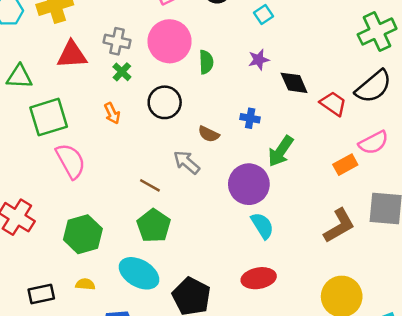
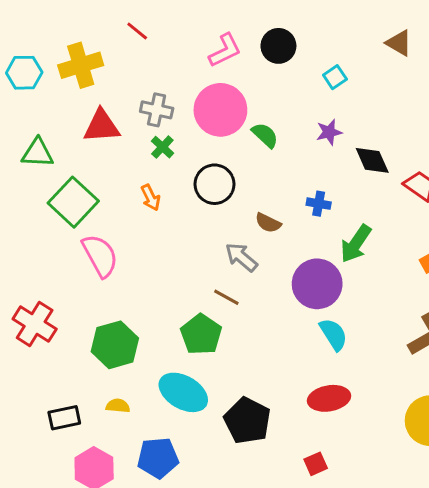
green semicircle: (206, 62) -> (265, 135), turned -45
green square: (49, 117) -> (73, 202), turned -30
brown line: (150, 185) -> (226, 297), moved

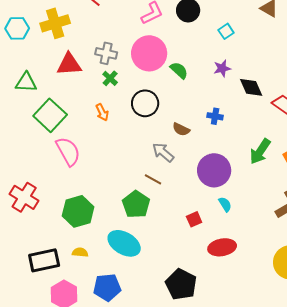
green arrow: (356, 244) -> (260, 151), moved
cyan semicircle: (333, 334) -> (225, 204), size x0.7
black rectangle: (64, 418) -> (44, 260), size x1.4
black pentagon: (247, 421) -> (181, 284), moved
red square: (316, 464) -> (194, 219), moved

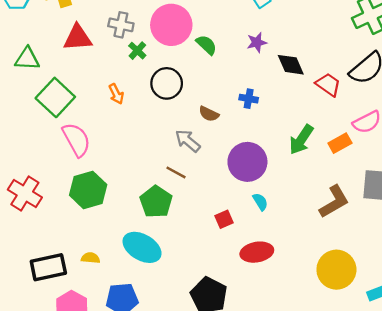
green cross: (110, 78) -> (137, 51), moved
green hexagon: (78, 211) -> (88, 190), moved

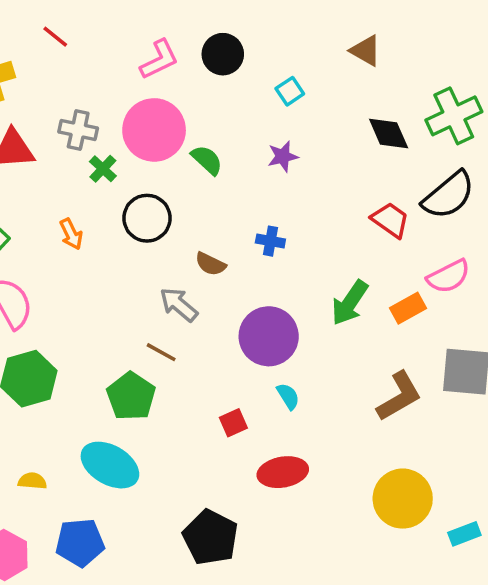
black diamond: (291, 65) -> (389, 134), moved

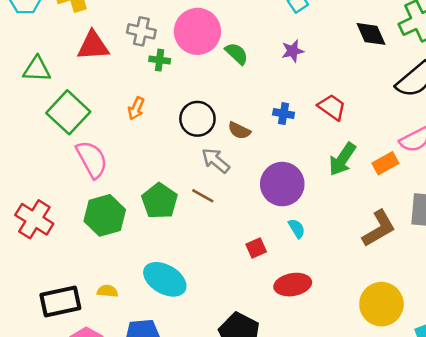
green cross: (103, 169) -> (160, 60), turned -36
black circle: (147, 218) -> (197, 119), moved
red trapezoid: (390, 220) -> (332, 107), moved
orange arrow: (71, 234) -> (136, 108), turned 50
green pentagon: (131, 396) -> (160, 201), moved

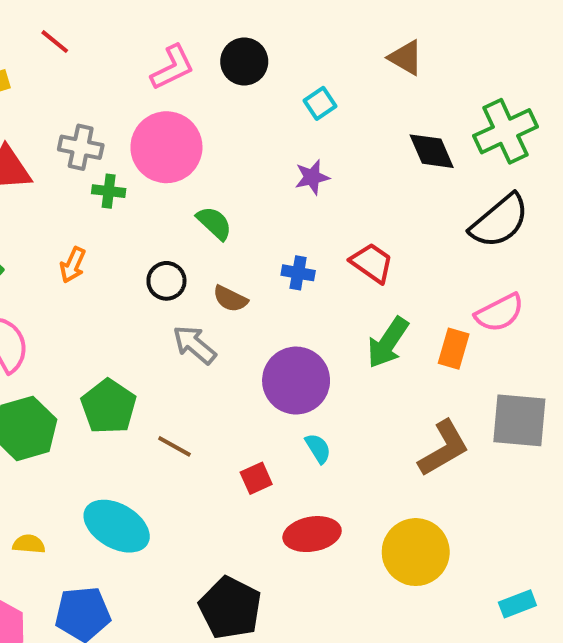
green semicircle: (237, 54) -> (214, 223), moved
black circle: (197, 119) -> (166, 281), size x0.7
orange rectangle: (385, 163) -> (454, 349), turned -45
brown line: (203, 196) -> (174, 446), moved
yellow circle: (381, 304) -> (416, 552), moved

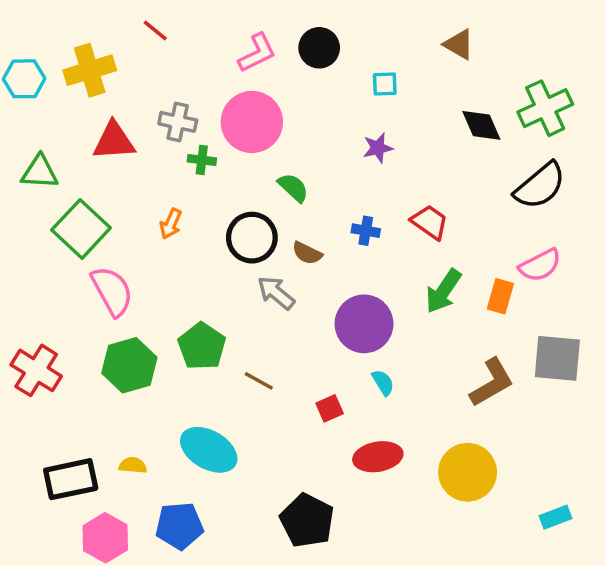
cyan square: (320, 103) -> (385, 84), turned 32
black circle: (166, 281) -> (252, 238), size x1.5

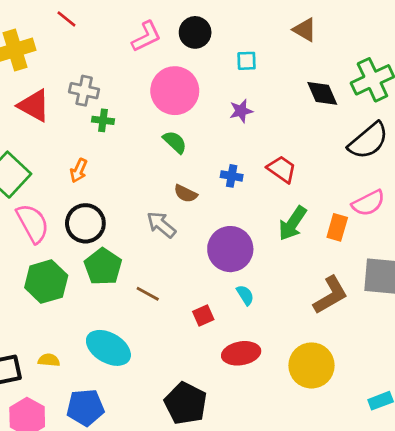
pink circle: (252, 122) -> (175, 91), moved
red triangle: (114, 141) -> (34, 106), turned 33
black circle: (252, 238) -> (85, 223), moved

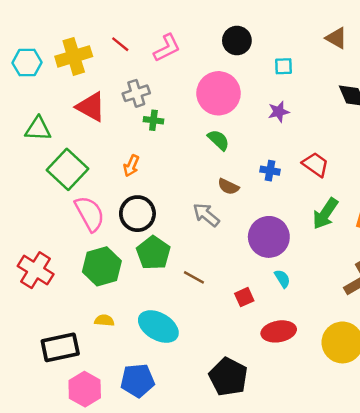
red line: (66, 19) -> (120, 44), moved
pink L-shape: (146, 36) -> (167, 48), moved
gray cross: (84, 91) -> (136, 93), turned -30
yellow semicircle: (49, 360) -> (104, 320), moved

